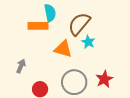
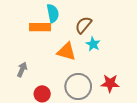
brown semicircle: (79, 24) -> (83, 25), size x0.7
red star: (104, 79) -> (110, 83), turned 30

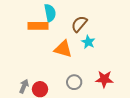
gray arrow: (22, 70) -> (24, 86), moved
gray circle: (78, 86) -> (74, 82), size x0.6

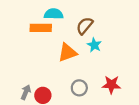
cyan semicircle: (50, 13) -> (54, 14), turned -78
orange triangle: (63, 49) -> (67, 52), turned -36

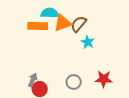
orange triangle: (67, 52) -> (63, 23), moved
gray arrow: (26, 92) -> (33, 80), moved

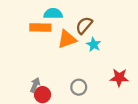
orange triangle: (63, 23) -> (67, 39), moved
red star: (104, 79) -> (119, 78), moved

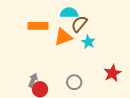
cyan semicircle: (53, 14) -> (69, 13), moved
red star: (119, 78) -> (112, 73), turned -30

